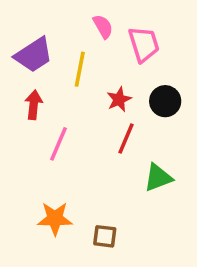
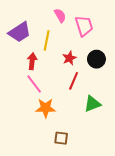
red arrow: (34, 105) -> (32, 61), moved
pink line: (58, 144) -> (34, 84), turned -60
orange star: (55, 219) -> (46, 108), moved

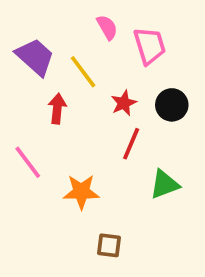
purple trapezoid: (20, 32) -> (35, 57), turned -105
yellow line: (47, 40) -> (83, 72), turned -48
pink line: (34, 84) -> (28, 162), moved

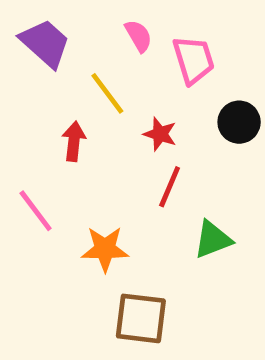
purple trapezoid: (35, 57) -> (45, 43), moved
red star: (124, 103) -> (160, 134), turned -30
black circle: (172, 105) -> (239, 122), moved
brown square: (109, 245) -> (141, 318), size x1.6

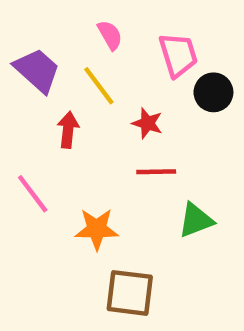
pink semicircle: (138, 36) -> (110, 35), moved
purple trapezoid: (45, 43) -> (37, 70), moved
black circle: (239, 122) -> (213, 92), moved
red line: (170, 187) -> (156, 172), turned 66

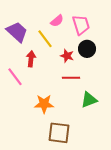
pink semicircle: (110, 35) -> (57, 21), moved, turned 80
black circle: (213, 92) -> (87, 49), moved
pink line: (33, 194) -> (15, 77), moved

